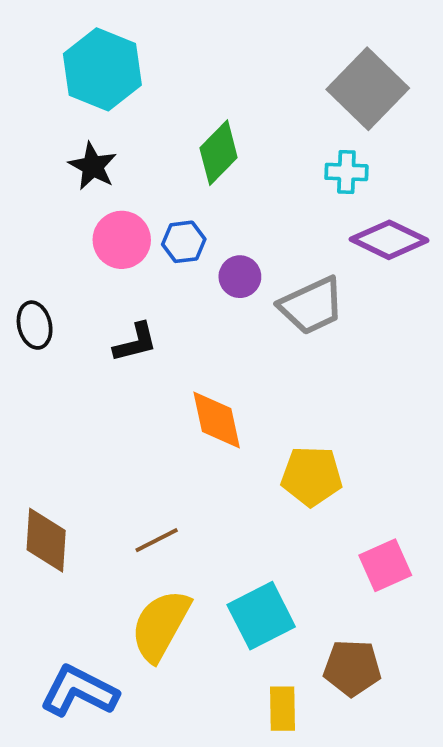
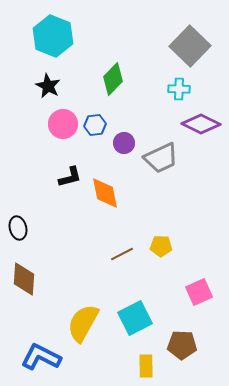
black ellipse: (35, 325) -> (18, 228), moved
orange diamond: (217, 420) -> (105, 193), moved
yellow pentagon: (312, 476) -> (161, 246), size x0.7
brown line: (157, 540) -> (122, 254), moved

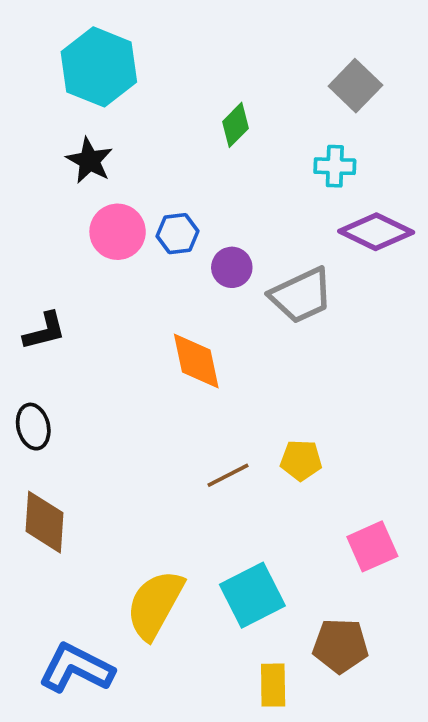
gray square: (190, 46) -> (355, 86), size x0.7
green diamond: (113, 79) -> (236, 125), moved, size x0.7
black L-shape: (70, 177) -> (44, 331), moved

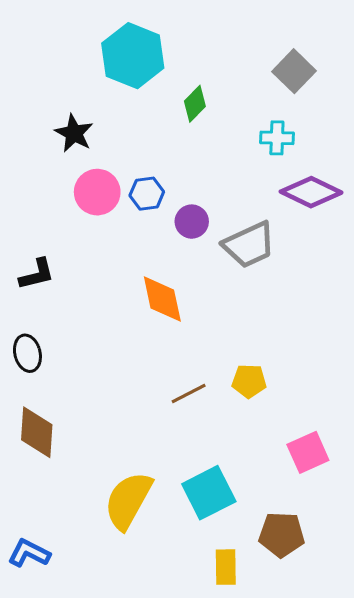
cyan hexagon: (99, 67) -> (133, 56), moved
blue L-shape: (76, 668) -> (29, 553), moved, size x0.7

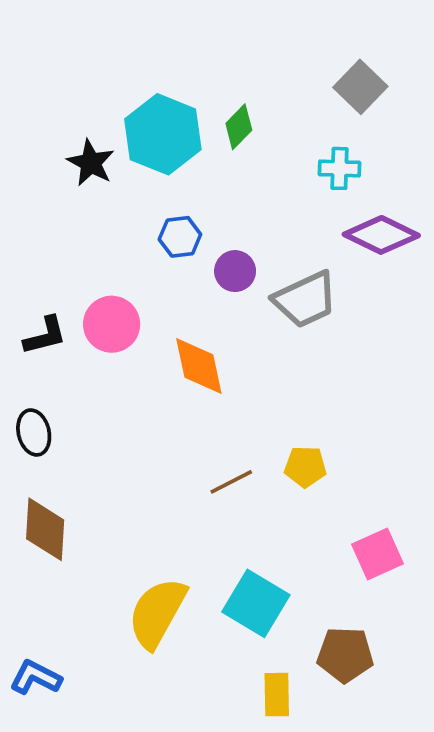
cyan hexagon: (133, 56) -> (163, 134), moved
pink circle: (97, 192) -> (112, 324), moved
cyan square: (209, 493) -> (256, 603), turned -32

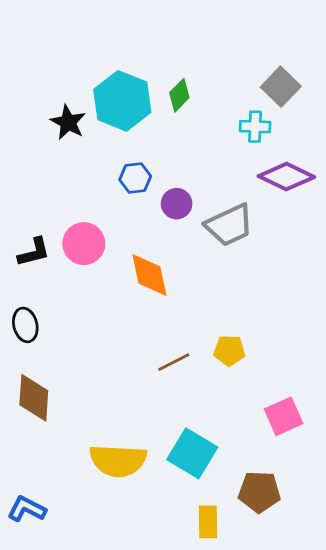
gray square: (360, 87) -> (281, 87), moved
yellow semicircle: (157, 613) -> (118, 461), turned -116

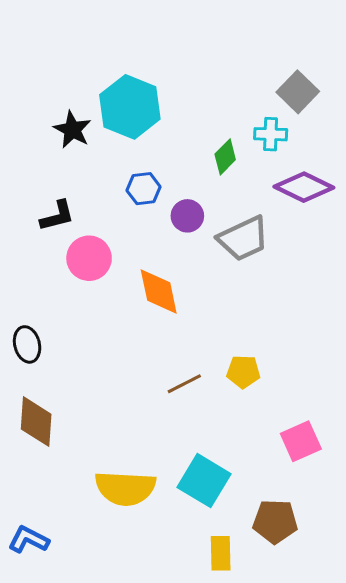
green diamond: (179, 95) -> (225, 157), moved
black L-shape: (34, 252) -> (57, 216), moved

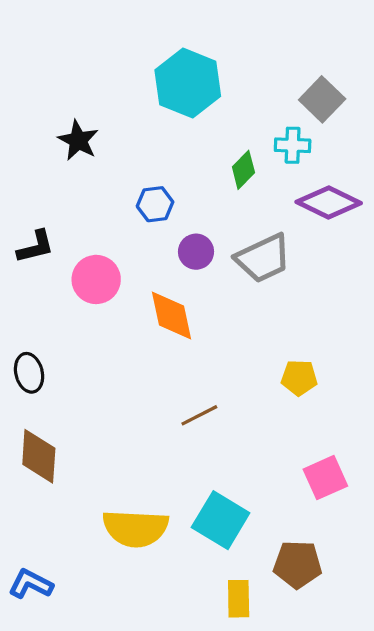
cyan hexagon: (130, 107) -> (188, 83), moved
black L-shape: (57, 216) -> (36, 247), moved
purple circle: (187, 216) -> (196, 252), moved
yellow pentagon: (243, 372) -> (299, 378), moved

